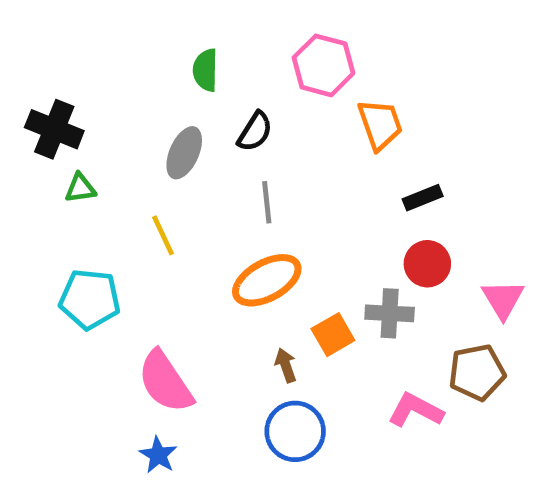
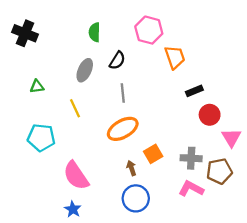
black cross: (54, 129) -> (25, 33), moved
red circle: (427, 264) -> (210, 115), moved
gray cross: (390, 313) -> (191, 158), moved

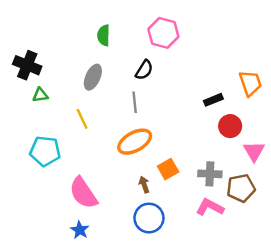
black cross: (25, 33) -> (27, 65), moved
orange trapezoid: (175, 57) -> (250, 83), moved
black semicircle: (117, 60) -> (144, 70), moved

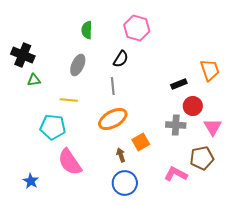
yellow line: (82, 119) -> (69, 100), turned -60
cyan pentagon: (45, 151) -> (53, 127), moved
gray cross: (210, 174) -> (176, 125), moved
blue star: (80, 230) -> (31, 181), moved

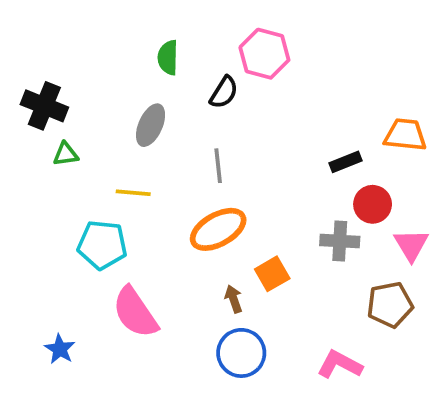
black semicircle: (121, 59) -> (224, 92), moved
orange trapezoid: (210, 70) -> (405, 135), turned -65
pink L-shape: (176, 174) -> (340, 365), moved

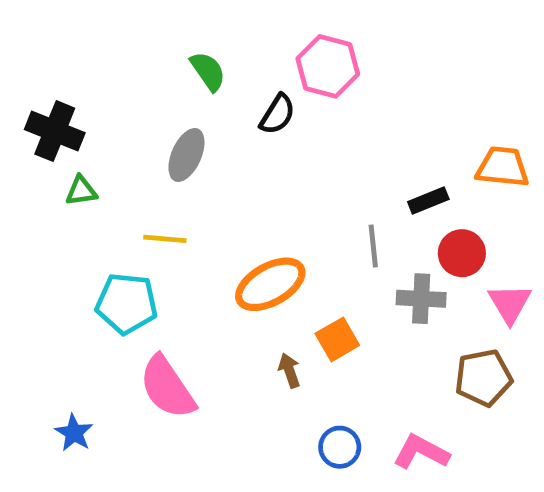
green semicircle: (168, 58) -> (208, 71), turned 144
gray line: (218, 166) -> (373, 246), moved
blue circle: (241, 353) -> (340, 447), moved, size x0.7

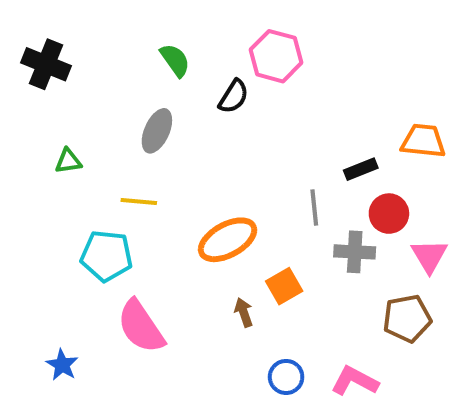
black cross: (55, 131) -> (46, 64), moved

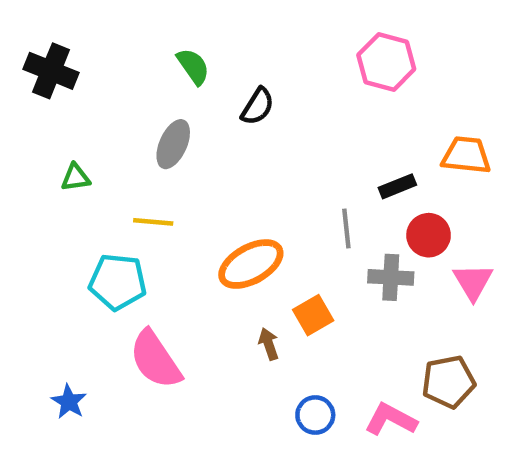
pink hexagon: (276, 56) -> (386, 62), moved
brown pentagon: (407, 318) -> (449, 382), moved

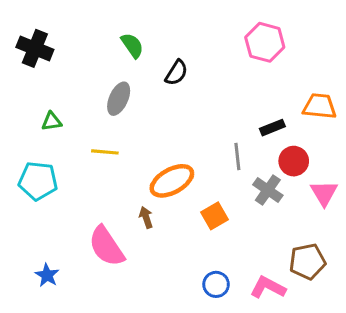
gray cross: (391, 277) -> (268, 190), turned 32
cyan pentagon: (118, 282) -> (38, 181), moved
brown arrow: (269, 344) -> (146, 217), moved

